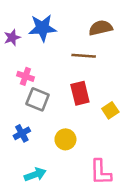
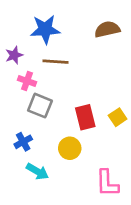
purple star: (12, 38) -> (14, 55), moved
brown line: (84, 56) -> (55, 62), moved
red rectangle: (80, 93) -> (85, 117), moved
cyan arrow: (35, 175) -> (37, 171), moved, turned 50

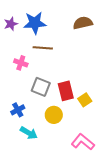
purple star: (14, 55) -> (11, 24), moved
gray square: (40, 106) -> (41, 87), moved
yellow square: (118, 117) -> (85, 100), moved
pink L-shape: (107, 183) -> (83, 142), turned 130

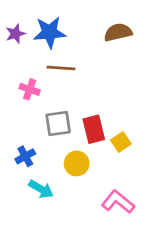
gray square: (41, 87) -> (58, 124), turned -30

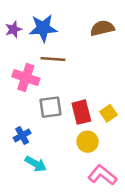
pink cross: (30, 89) -> (26, 77), size x1.5
yellow square: (121, 142) -> (108, 113), moved
yellow circle: (77, 163) -> (87, 142), moved

